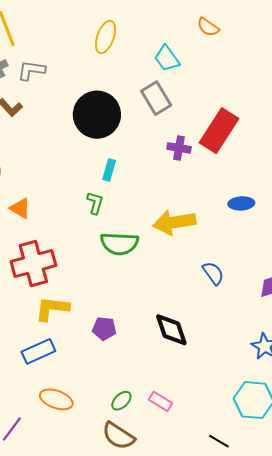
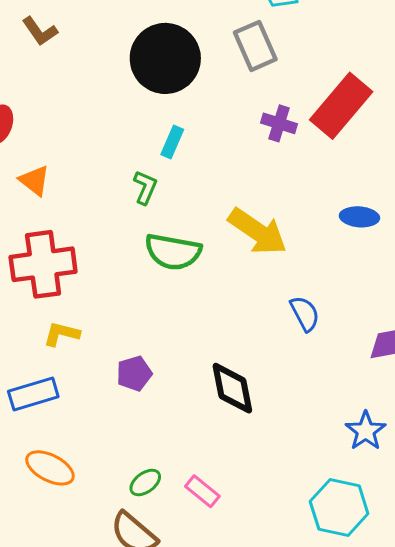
yellow arrow: (174, 222) -> (258, 231), turned -144
yellow L-shape: (52, 309) -> (62, 334), size x0.7
purple pentagon: (104, 329) -> (134, 373), turned -30

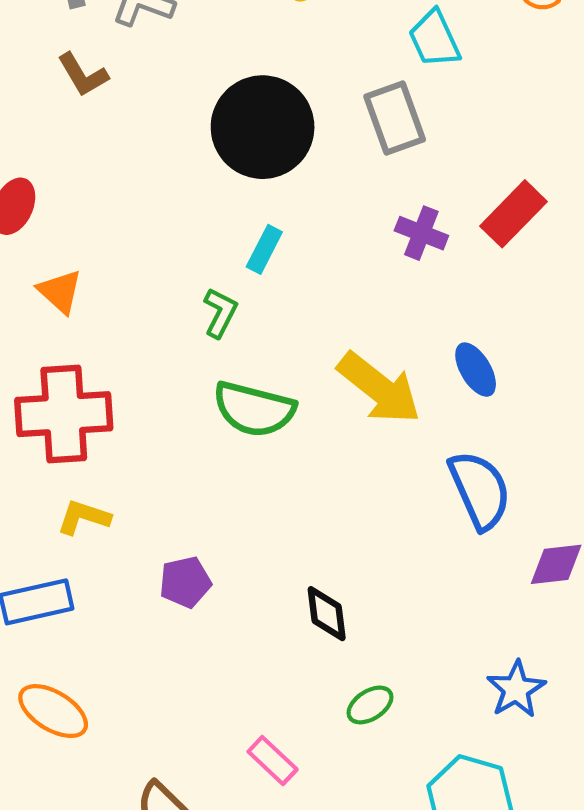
red rectangle: (341, 106) -> (514, 214), size x0.7
blue ellipse: (359, 217) -> (476, 370), moved, turned 51
blue semicircle: (305, 314) -> (480, 490), moved, size x1.5
black diamond: (232, 388) -> (327, 614), size x0.7
green ellipse: (145, 482) -> (370, 705), moved

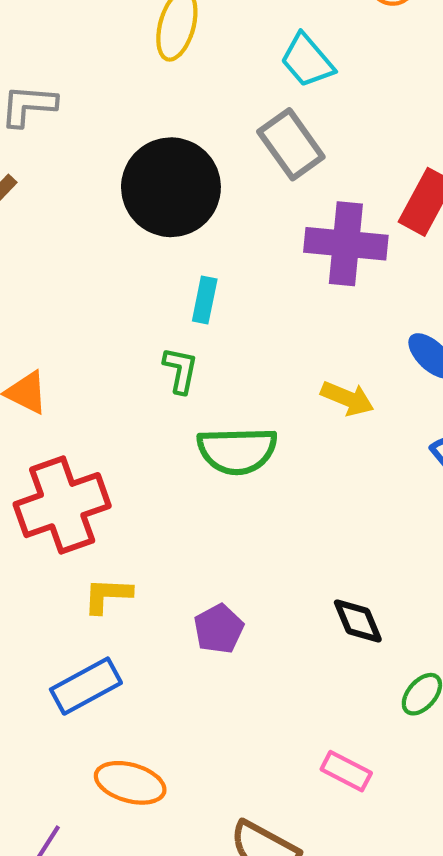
purple cross: (421, 233) -> (346, 244), size x1.6
yellow arrow: (379, 388) -> (347, 398), size x0.6

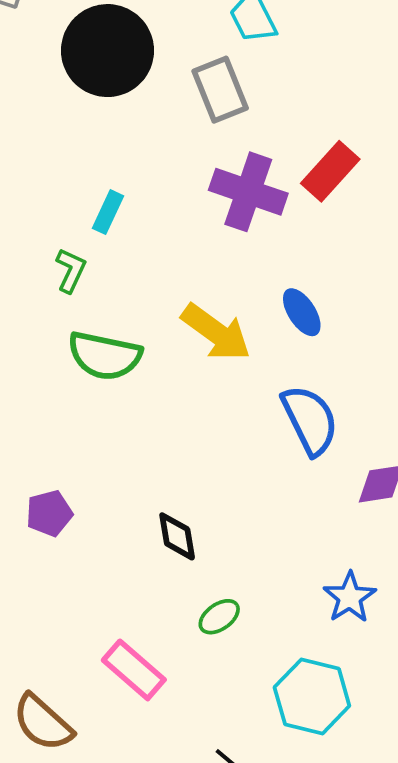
black circle: (171, 187) -> (107, 51), moved
yellow arrow: (347, 398) -> (216, 332), size x1.5
pink rectangle: (346, 771) -> (134, 670), size x1.4

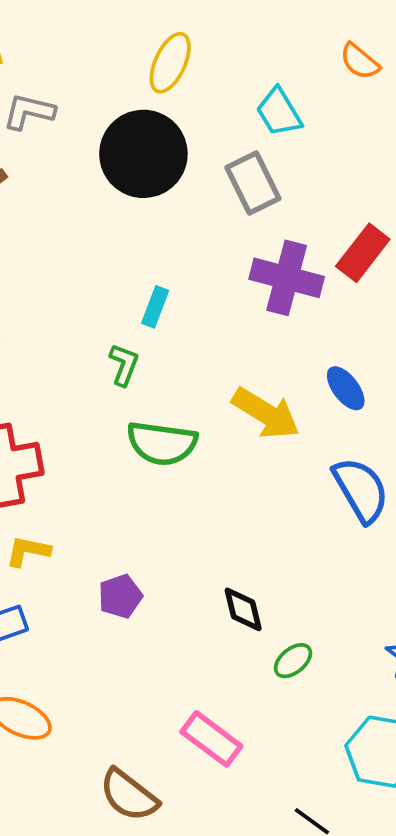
green ellipse: (219, 617) -> (293, 661), moved

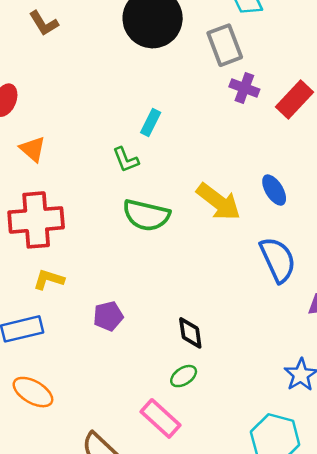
purple cross: (287, 278) -> (244, 88), moved, size x0.6
green L-shape: (124, 365) -> (126, 160), turned 132
green ellipse: (293, 661) -> (184, 376), moved

